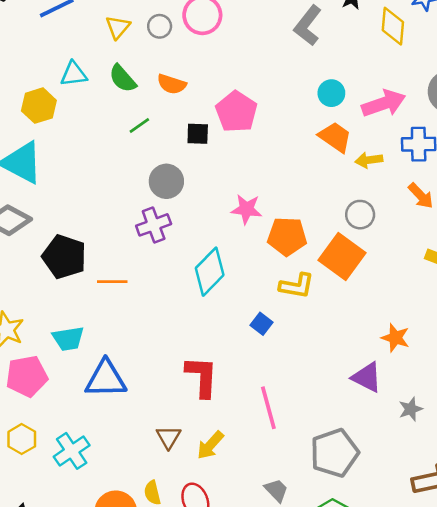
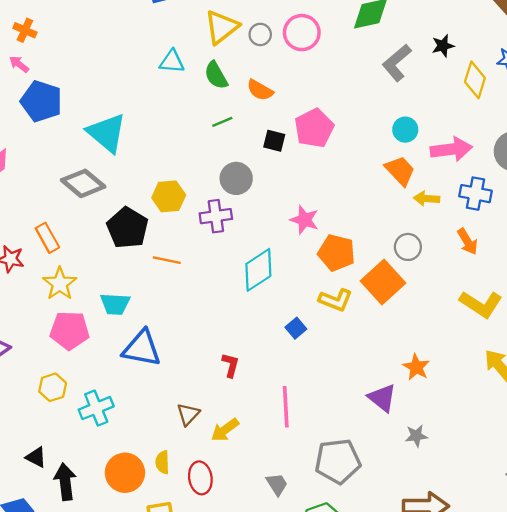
yellow triangle: (118, 27) -> (222, 27), size x1.5
yellow hexagon: (39, 106) -> (169, 196), moved
red L-shape: (202, 377) -> (231, 365), size x0.6

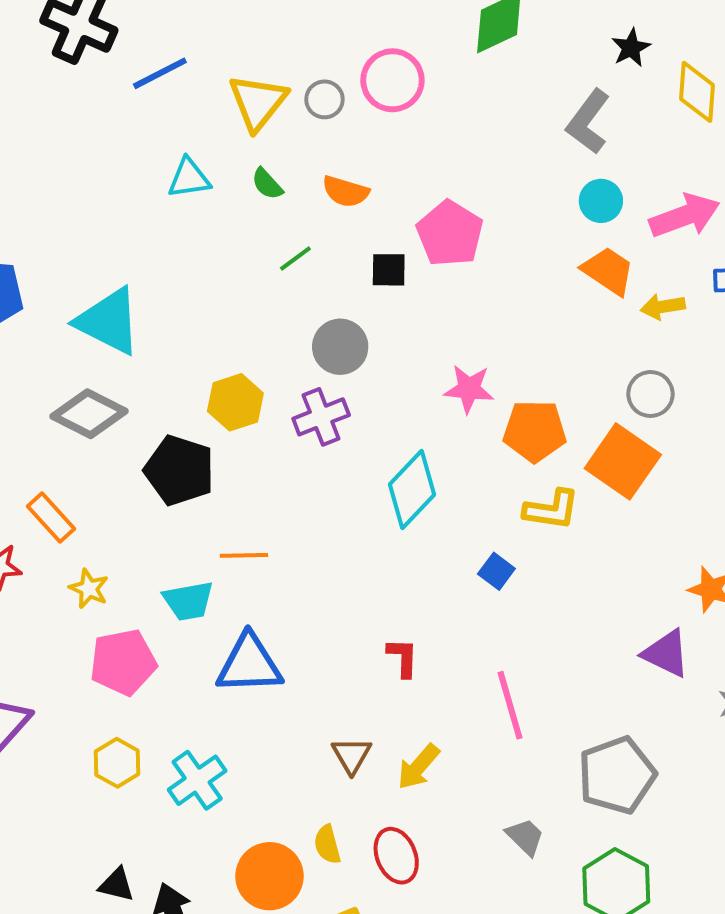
gray L-shape: (397, 63) -> (588, 122), moved
green semicircle: (216, 75) -> (267, 184), size x0.7
orange line: (167, 260) -> (244, 555), moved
yellow star: (60, 284) -> (89, 589), size x0.7

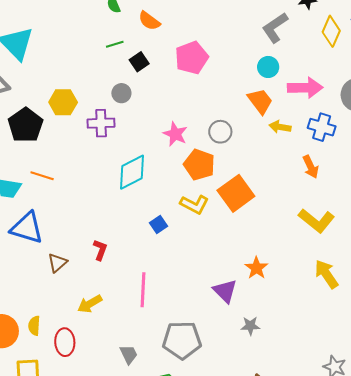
black square: (389, 270) -> (139, 62), moved, turned 36
gray circle: (340, 347) -> (121, 93), size x0.7
gray circle: (650, 394) -> (220, 132), moved
brown triangle: (351, 755) -> (57, 263), moved

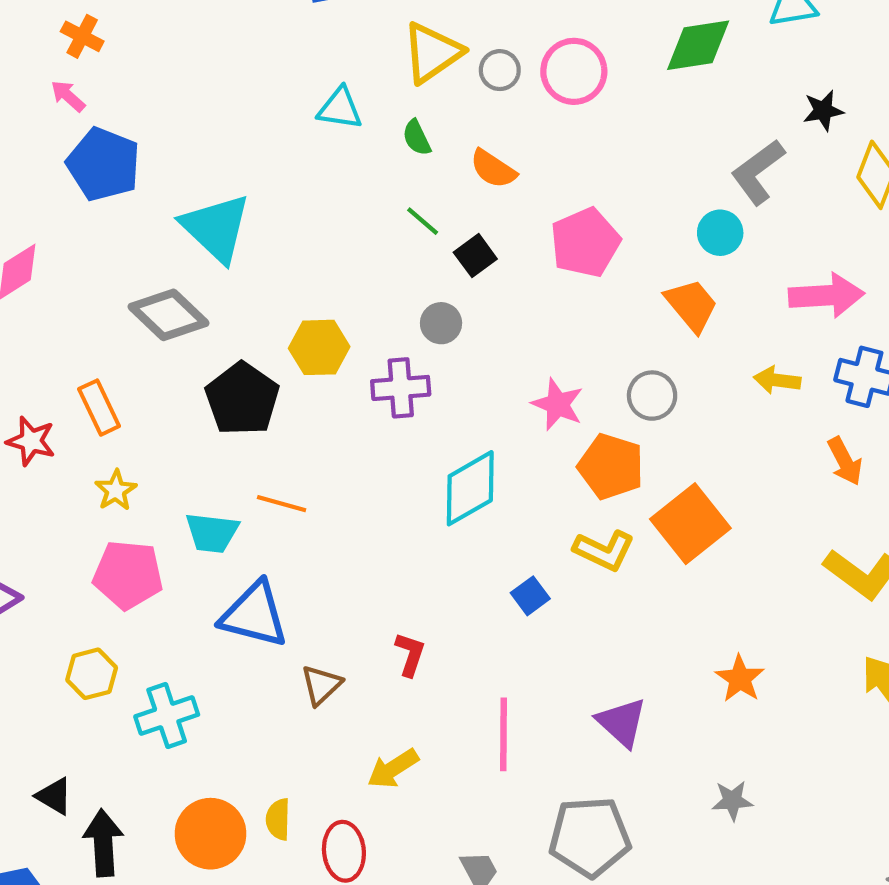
green line: (115, 44) -> (423, 221), turned 60
cyan circle: (268, 67) -> (720, 233), moved
orange trapezoid: (260, 101) -> (692, 305), moved
purple triangle: (225, 291) -> (622, 722), moved

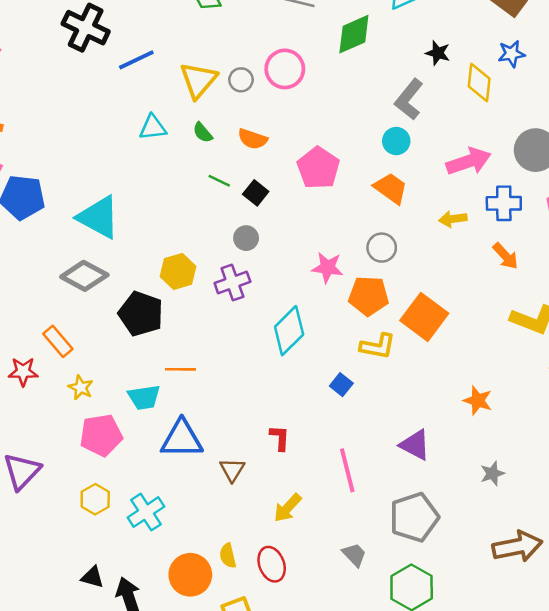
black star: (823, 111) -> (438, 53), turned -30

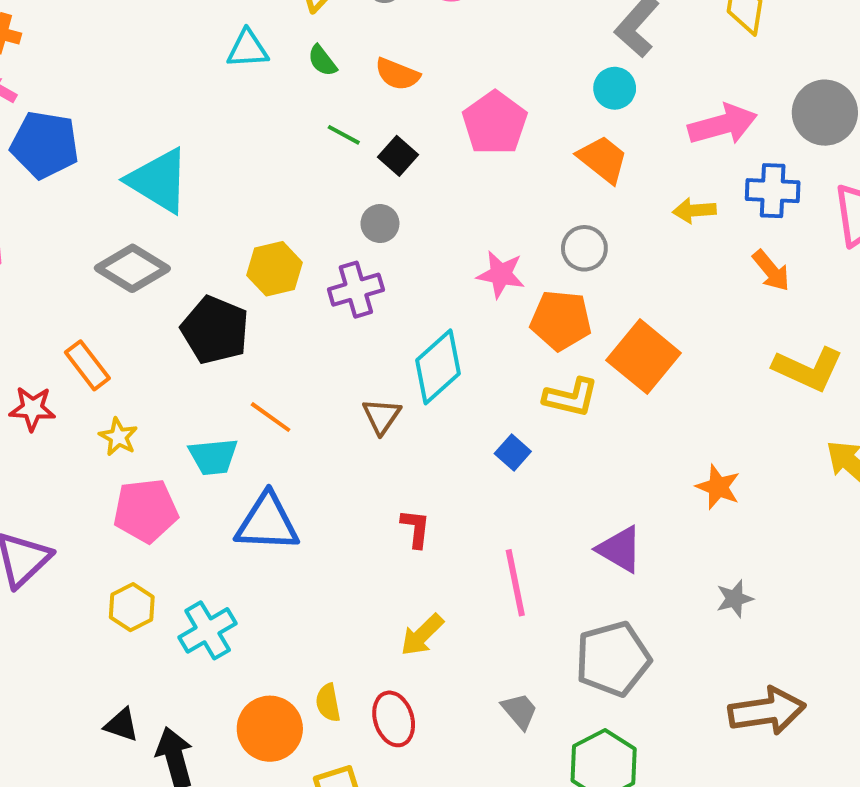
orange line: (180, 369) -> (271, 417), turned 32
brown triangle: (232, 470) -> (381, 416), moved

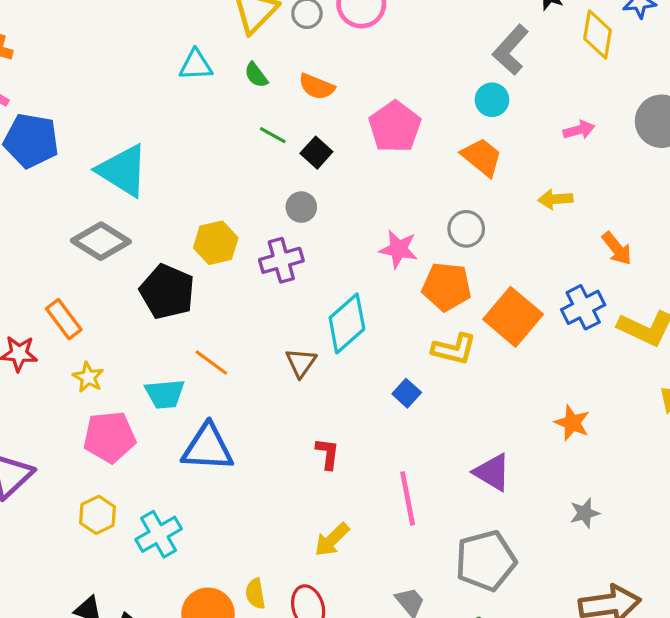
pink arrow: (723, 125) -> (579, 130), size x0.6
blue cross: (773, 191) -> (583, 307), moved, turned -30

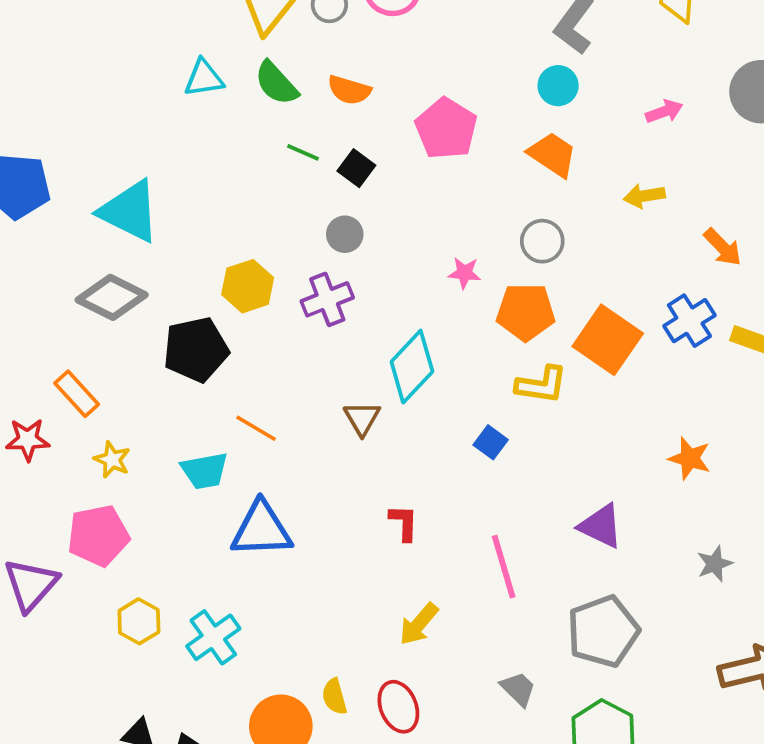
green semicircle: (256, 75) -> (276, 83), size x1.5
pink star: (398, 249) -> (464, 273), size x0.7
black pentagon: (167, 292) -> (196, 349), turned -30
pink pentagon: (110, 437) -> (98, 536), moved

